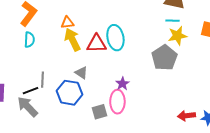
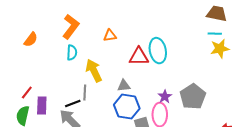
yellow arrow: (72, 40) -> (94, 71), moved
gray pentagon: (164, 58) -> (193, 97), moved
gray triangle: (81, 73) -> (124, 86), turned -40
blue hexagon: (69, 93) -> (127, 107), moved

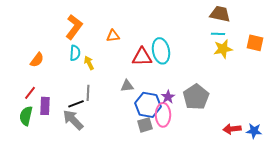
orange semicircle: (31, 40) -> (37, 60), moved
yellow arrow: (94, 71) -> (89, 63), moved, size x0.6
blue hexagon: (127, 107) -> (148, 105), moved

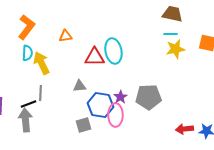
yellow arrow: (89, 63) -> (41, 63), size x1.6
gray pentagon: (196, 97) -> (148, 97), turned 30
gray arrow: (73, 120) -> (25, 120), turned 40
gray square: (145, 125) -> (83, 125), moved

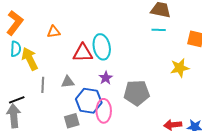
yellow star: (175, 49) -> (180, 68), moved
gray line: (40, 93) -> (43, 85), moved
purple star: (120, 97) -> (106, 78), moved

